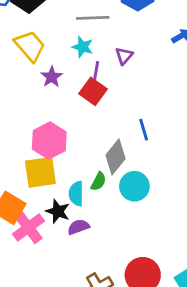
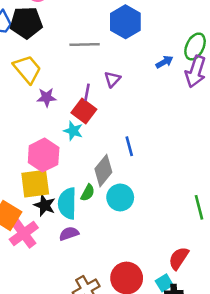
cyan star: (83, 47) -> (73, 131), moved
purple star: (52, 77) -> (47, 97), turned 30
cyan semicircle: (76, 194) -> (67, 203), size x1.4
black star: (58, 211) -> (45, 205), moved

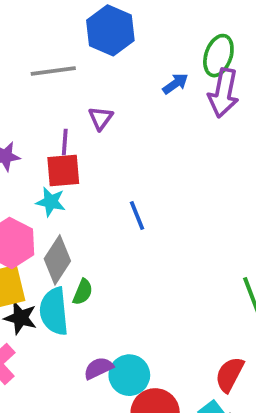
red square: (84, 111) -> (63, 170), turned -35
gray diamond: (103, 171) -> (57, 260), moved
cyan circle: (120, 197) -> (129, 375), moved
purple semicircle: (69, 234) -> (98, 368), moved

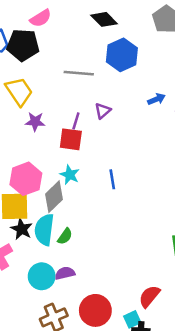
cyan star: (51, 202) -> (70, 175), moved
green semicircle: (83, 292) -> (65, 236), moved
cyan circle: (129, 375) -> (42, 276), moved

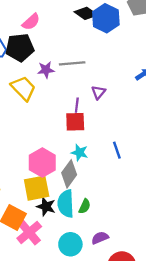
blue hexagon: (122, 55) -> (106, 18), moved
purple star: (35, 122) -> (46, 70), moved
purple semicircle: (65, 273) -> (100, 238), moved

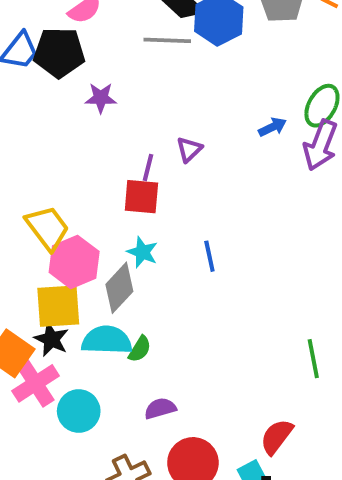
gray line: (72, 63) -> (167, 40), moved
yellow trapezoid: (23, 88) -> (47, 228), moved
cyan semicircle: (66, 204) -> (107, 340), turned 88
black star: (46, 207) -> (51, 339), moved
cyan circle: (70, 244) -> (79, 411), moved

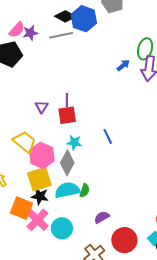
purple star: (101, 98) -> (30, 33), moved
purple triangle: (189, 149) -> (42, 107), moved

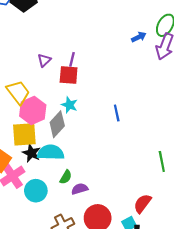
blue line: (108, 136) -> (117, 113), moved
green semicircle: (85, 190) -> (66, 177), moved
black star: (40, 196) -> (31, 153), moved

